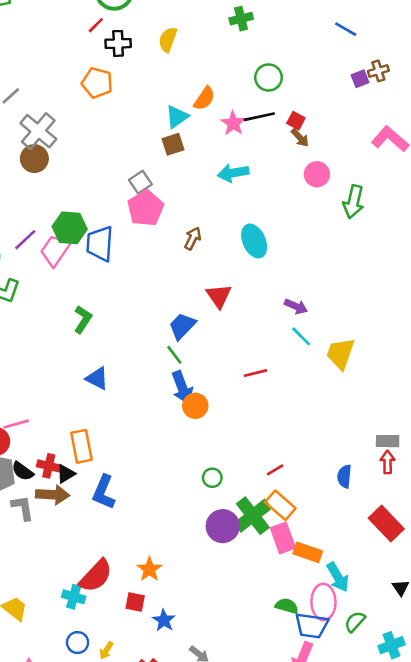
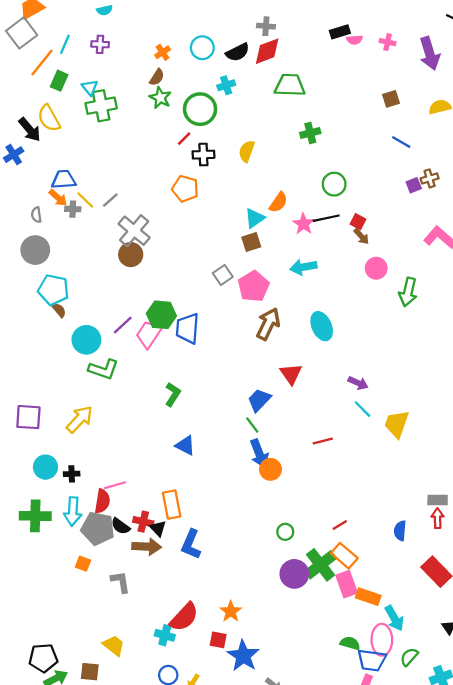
pink pentagon: (146, 208) -> (253, 286), moved
brown arrow: (193, 238) -> (268, 324), size x1.6
black triangle: (66, 474) -> (158, 528), turned -42
gray L-shape: (23, 508) -> (120, 582), moved
blue star: (164, 620) -> (243, 656), size x1.6

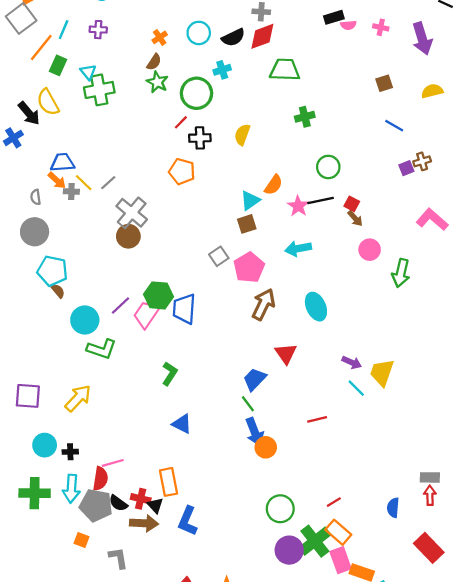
yellow trapezoid: (397, 424) -> (382, 372), moved
green circle: (285, 532) -> (280, 509), size x1.6

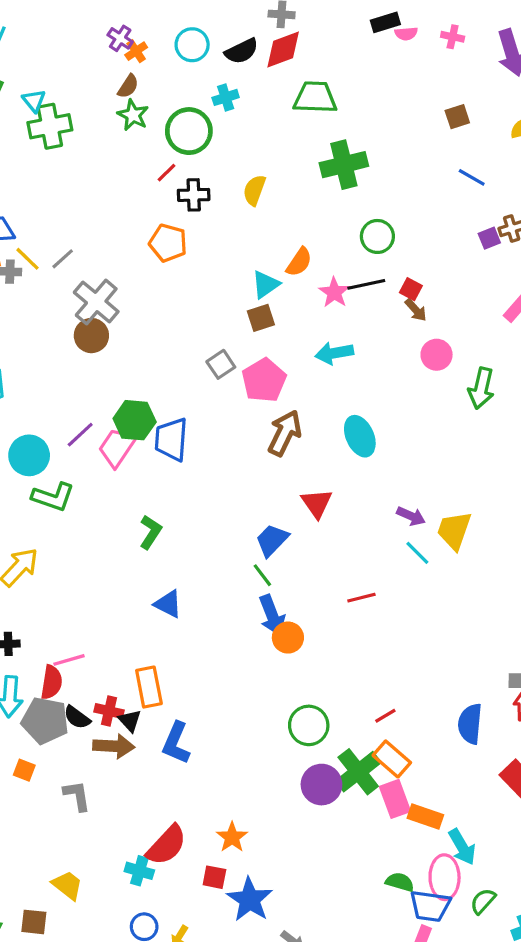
purple cross: (98, 30) -> (120, 38), moved, turned 30
green cross: (305, 117) -> (344, 165), size x1.6
blue semicircle: (393, 508) -> (470, 724), size x1.4

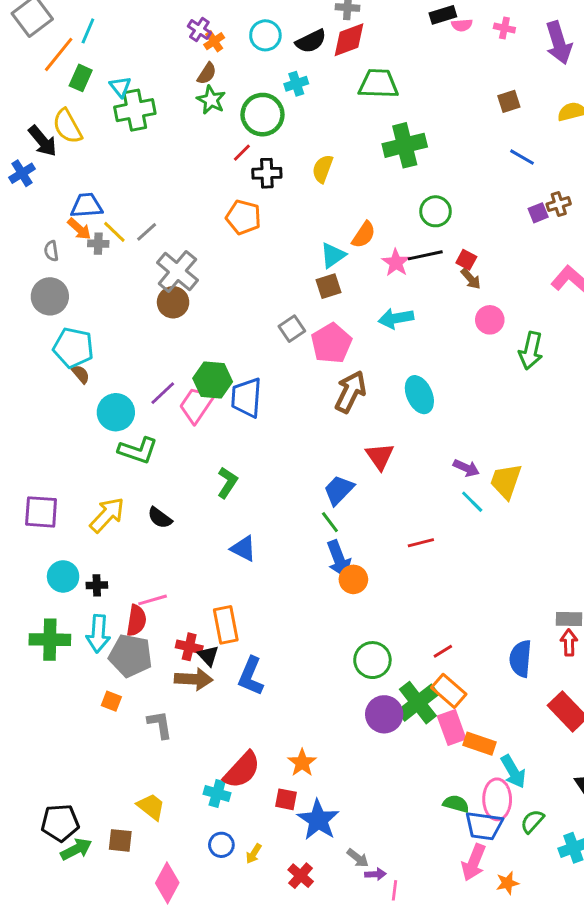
black semicircle: (77, 717) -> (160, 518), moved

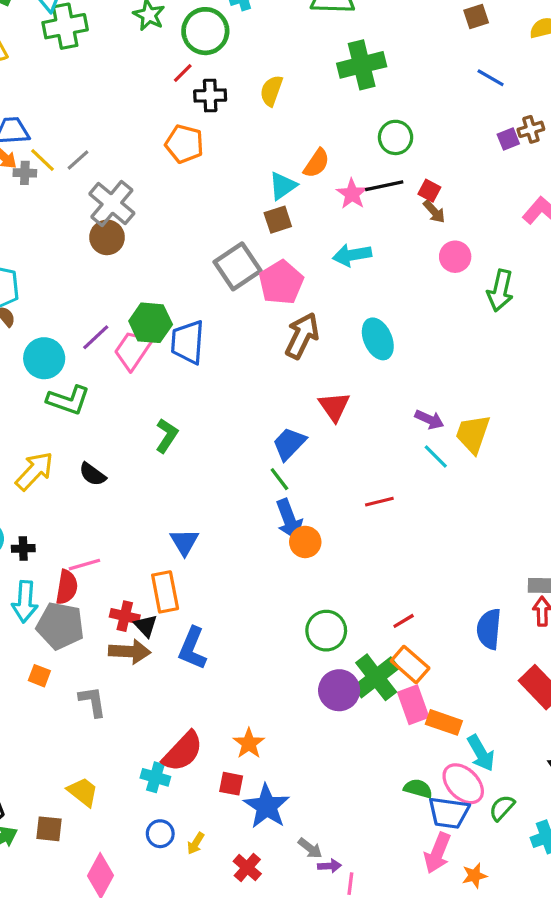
gray square: (292, 329) -> (238, 266), size x1.6
blue triangle: (243, 549) -> (184, 542), moved, turned 32
pink ellipse: (497, 799) -> (463, 784), turned -45

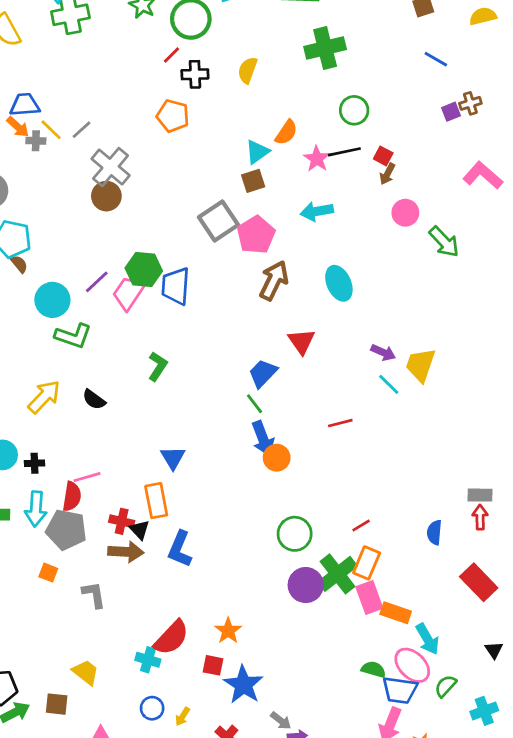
brown arrow: (434, 212) -> (387, 174), turned 70
green arrow: (500, 291) -> (444, 242), turned -56
blue semicircle: (489, 629) -> (434, 532), size x0.7
orange rectangle: (410, 664) -> (367, 563), turned 72

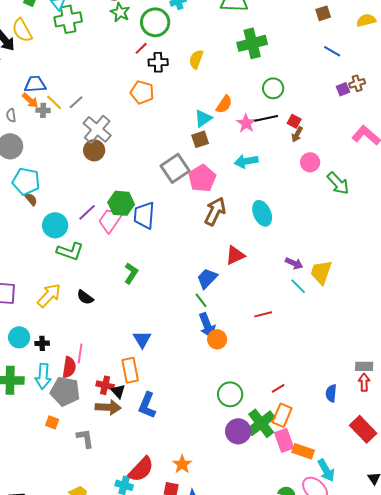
red triangle: (302, 341) -> (235, 255), turned 40
pink line: (87, 477) -> (80, 353), turned -66

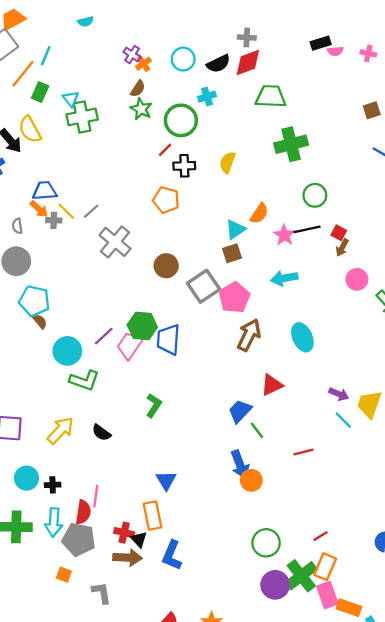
brown circle: (94, 150) -> (166, 266), moved
green line: (201, 300) -> (257, 430), moved

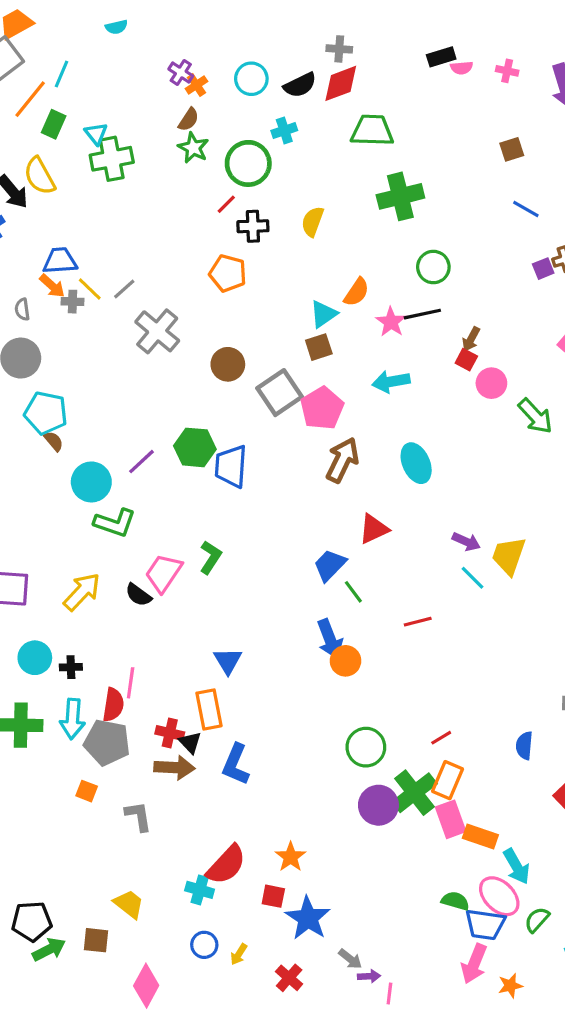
red square: (339, 233) -> (466, 360), moved
pink trapezoid: (130, 345) -> (163, 573), moved

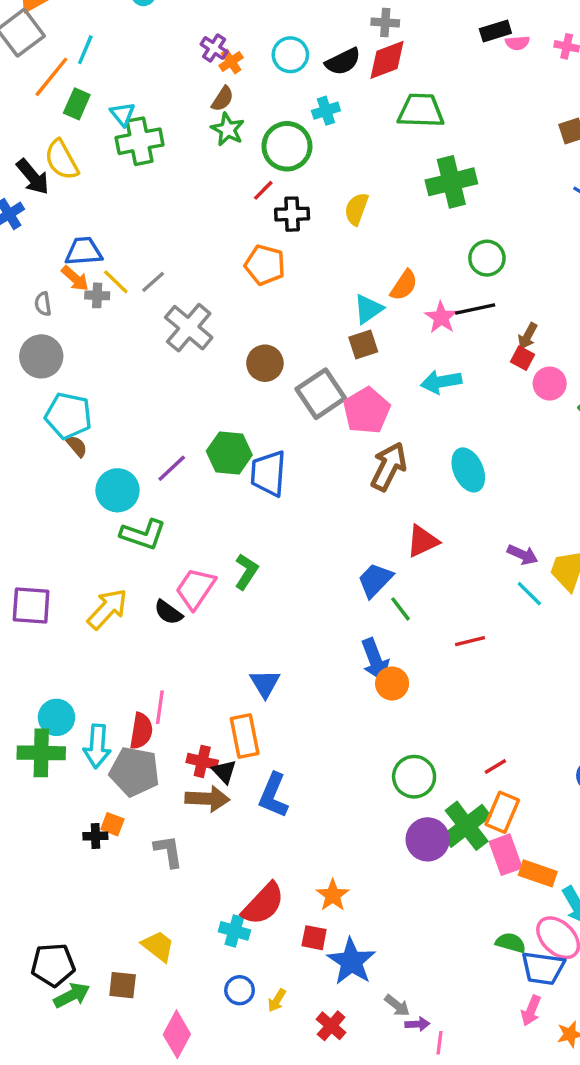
cyan circle: (35, 658) -> (56, 717), moved
black cross: (71, 667) -> (95, 836), moved
pink arrow: (474, 964) -> (531, 1011), size x0.7

